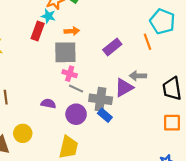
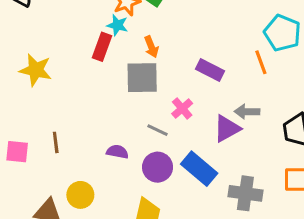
orange arrow: (72, 31) -> (151, 47), turned 72
purple rectangle: (112, 47) -> (210, 70), turned 66
pink cross: (70, 74) -> (182, 108), moved, turned 32
gray cross: (101, 99) -> (245, 193), moved
blue rectangle: (105, 115) -> (199, 169), size x1.6

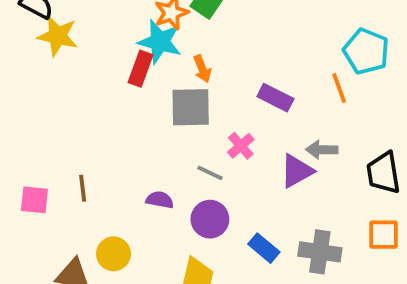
cyan star: (117, 25) -> (160, 42), size x1.6
yellow star: (36, 70) -> (58, 36), moved
blue rectangle: (199, 169) -> (264, 248), moved, size x0.7

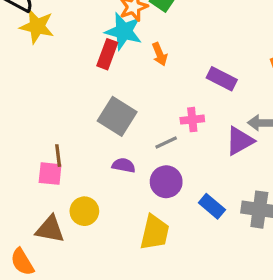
gray square: (191, 107) -> (117, 116), moved, turned 33
pink cross: (241, 146) -> (192, 120), turned 35
gray line: (210, 173) -> (166, 142), turned -50
pink square: (34, 200) -> (50, 174), moved

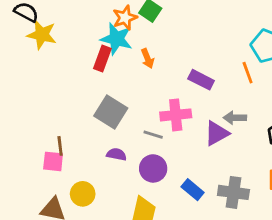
pink cross: (192, 120) -> (176, 115), size x1.5
gray line: (166, 142) -> (153, 135), turned 42

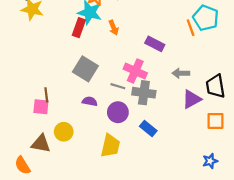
orange line: (248, 73) -> (191, 28), moved
pink cross: (176, 115) -> (135, 71), turned 30
purple triangle: (217, 133) -> (192, 99), moved
gray cross: (233, 192) -> (144, 93), moved

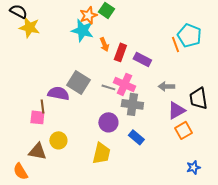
red rectangle: (79, 28) -> (120, 52), moved
gray line: (118, 86) -> (108, 87), moved
purple semicircle: (90, 101) -> (58, 93), moved, size x1.5
orange square: (215, 121) -> (183, 130), moved, turned -30

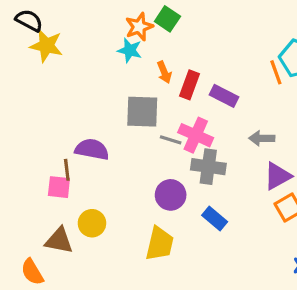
cyan star: (82, 30) -> (130, 50), size x0.7
gray square: (78, 82) -> (142, 112), moved, turned -30

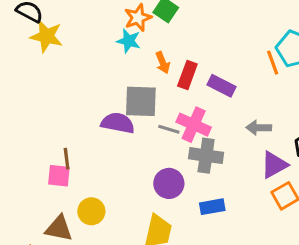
purple semicircle: (92, 149) -> (118, 123), moved
blue rectangle: (215, 219) -> (212, 207), turned -50

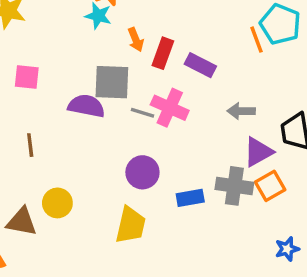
gray cross: (206, 156) -> (234, 186), moved
pink square: (59, 176) -> (27, 77), moved

